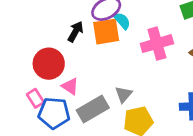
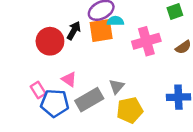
cyan semicircle: (122, 21) -> (115, 21), turned -49
red circle: (49, 64) -> (50, 41), moved

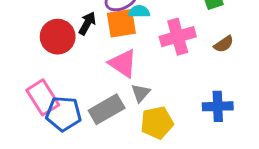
pink triangle: (69, 79) -> (123, 63), moved, size x1.5
pink rectangle: (38, 90) -> (43, 97), size x1.6

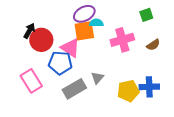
black arrow: (87, 23) -> (29, 31), moved
pink triangle: (123, 63) -> (70, 48), moved
blue pentagon: (64, 114) -> (60, 63), moved
yellow pentagon: (157, 123) -> (128, 91), moved

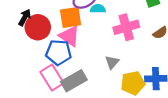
orange square: (84, 31) -> (71, 17), moved
gray triangle: (97, 78) -> (112, 62), moved
pink rectangle: (31, 81) -> (52, 78), moved

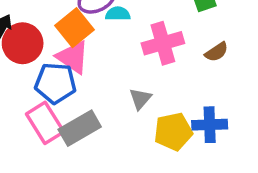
orange square: (71, 17) -> (75, 28), turned -30

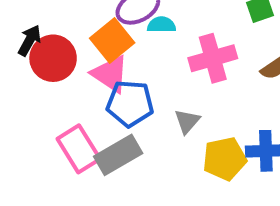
blue pentagon: (55, 83) -> (130, 104), moved

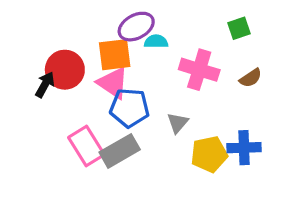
black arrow: (29, 40) -> (45, 85), moved
orange square: (112, 40) -> (115, 55), turned 32
pink cross: (213, 58) -> (199, 70), turned 33

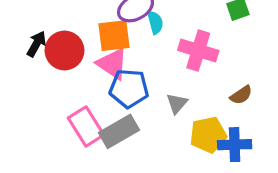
cyan semicircle: (156, 41) -> (155, 22), turned 75
brown semicircle: (251, 78) -> (241, 95), moved
black arrow: (45, 85) -> (36, 44), moved
blue cross: (244, 148) -> (235, 145), moved

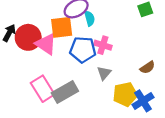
pink cross: (198, 50) -> (103, 45), moved, size x0.7
pink triangle: (112, 64) -> (46, 44), moved
blue pentagon: (129, 88) -> (83, 50), moved
blue cross: (235, 145) -> (143, 101), turned -30

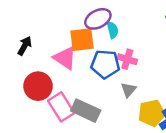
red circle: (28, 37) -> (38, 86), moved
gray rectangle: (65, 92) -> (86, 111), turned 55

